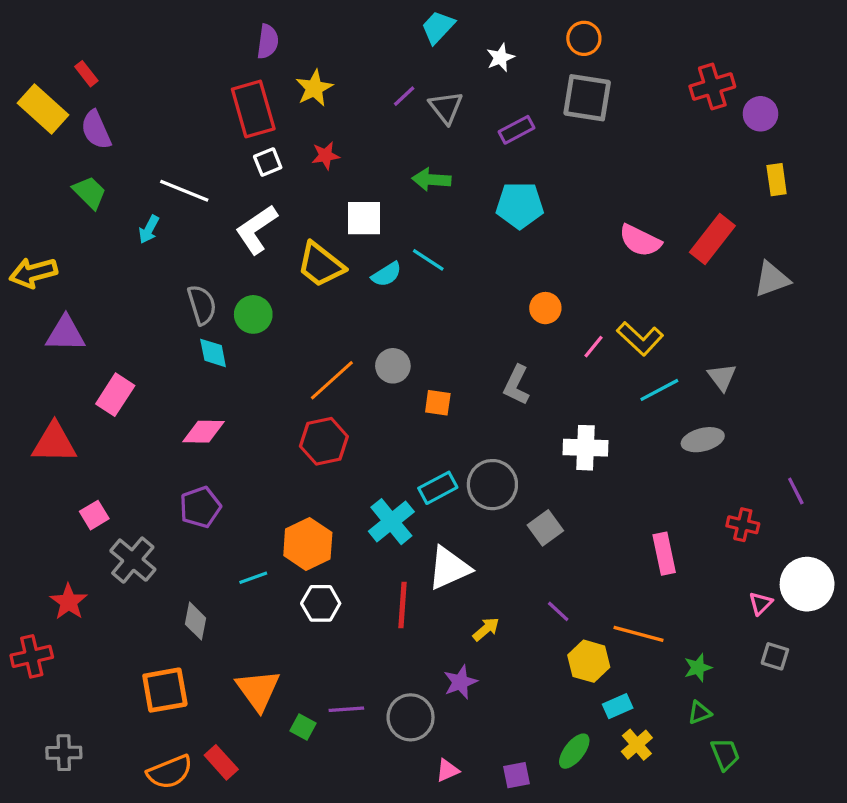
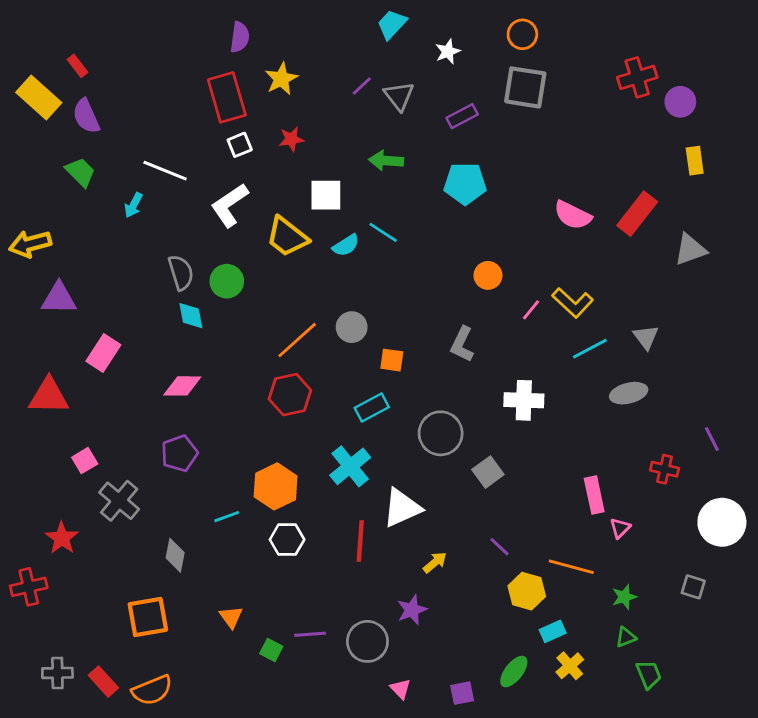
cyan rectangle: (438, 488) -> (372, 407), moved
pink triangle: (760, 603) -> (620, 528), moved
orange triangle: (258, 690) -> (231, 617), size x0.6
red rectangle: (221, 762) -> (103, 682), moved
pink triangle: (447, 770) -> (400, 689), turned -50

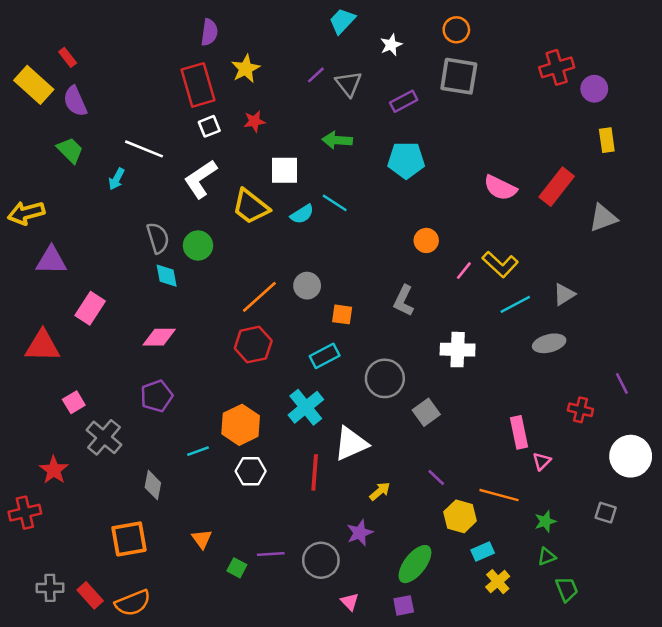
gray triangle: (646, 337) -> (564, 294), turned 35
green ellipse: (514, 672) -> (415, 564), moved, size x1.4

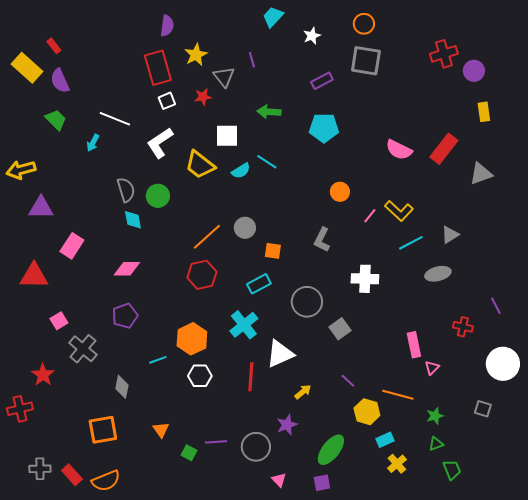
purple line: (316, 75) -> (252, 60), turned -63
gray triangle: (348, 84) -> (224, 77), moved

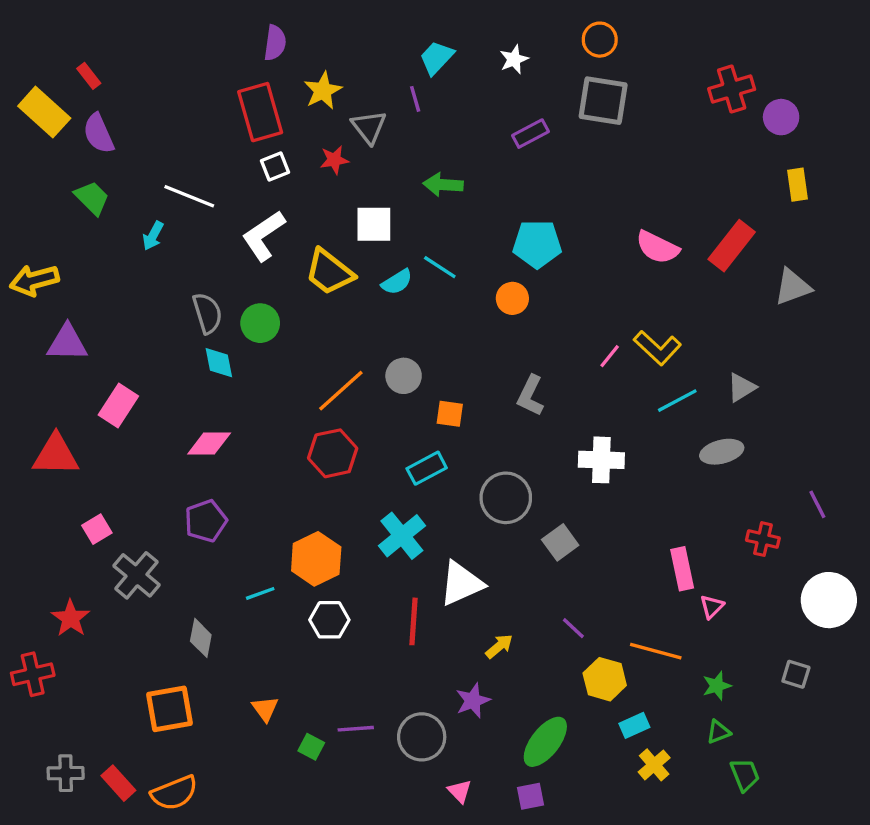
cyan trapezoid: (273, 17) -> (437, 58), moved
cyan pentagon: (324, 128) -> (537, 244), moved
orange circle: (340, 192) -> (512, 298), moved

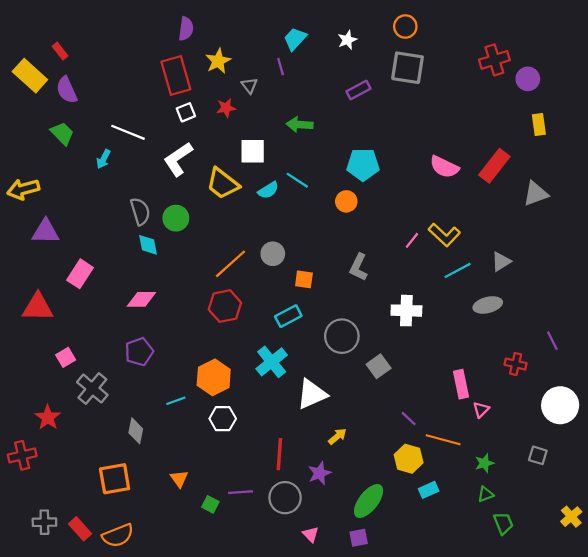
gray triangle: (369, 127) -> (249, 86), size x0.7
red line: (413, 621) -> (279, 454), moved
purple line: (573, 628) -> (409, 419), moved
yellow cross: (654, 765) -> (571, 517), moved

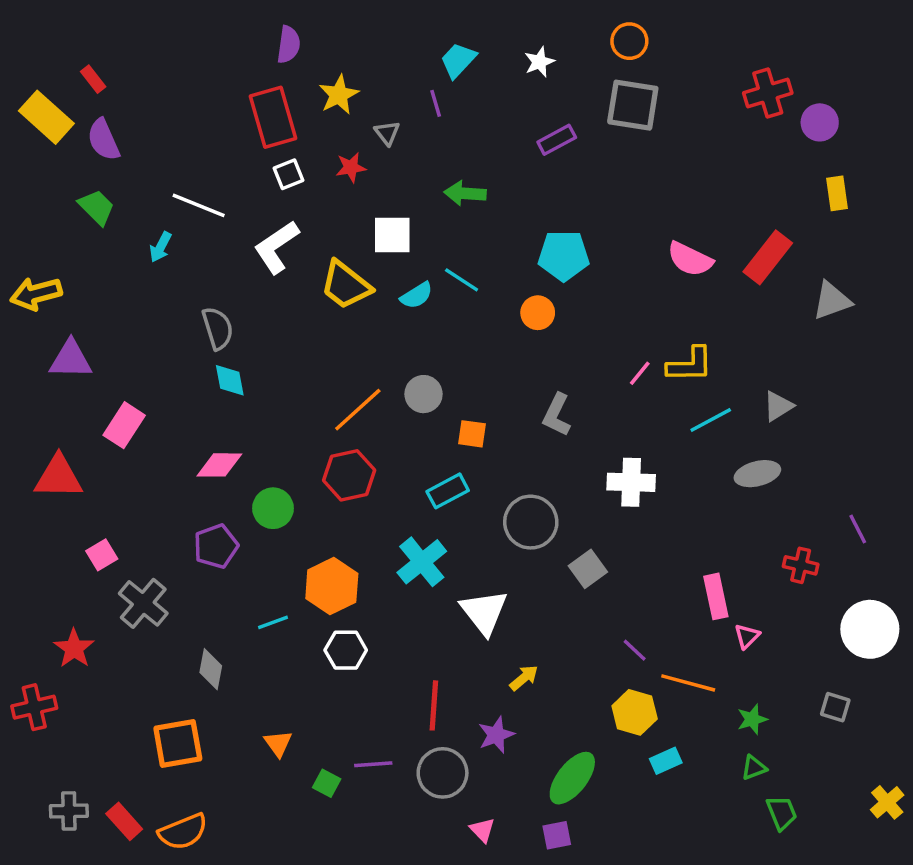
green circle: (176, 218) -> (273, 508), moved
yellow L-shape: (444, 235) -> (690, 365), turned -44
white triangle: (312, 394) -> (484, 612), turned -44

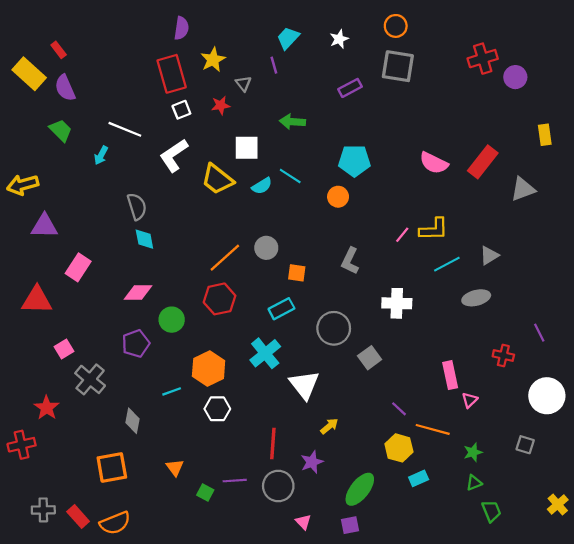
yellow rectangle: (837, 193) -> (545, 135), moved

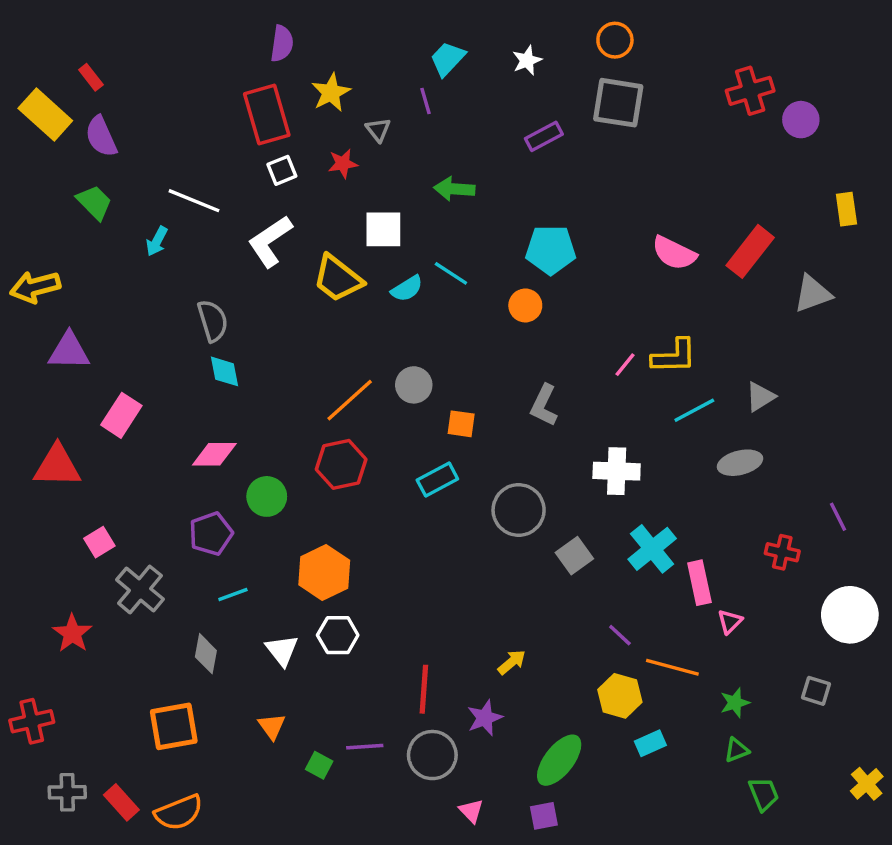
cyan cross: (265, 353) -> (652, 549), moved
white triangle: (304, 385) -> (282, 650), moved, size x0.7
cyan line: (172, 391) -> (233, 595), moved
red cross: (22, 445) -> (32, 721), moved

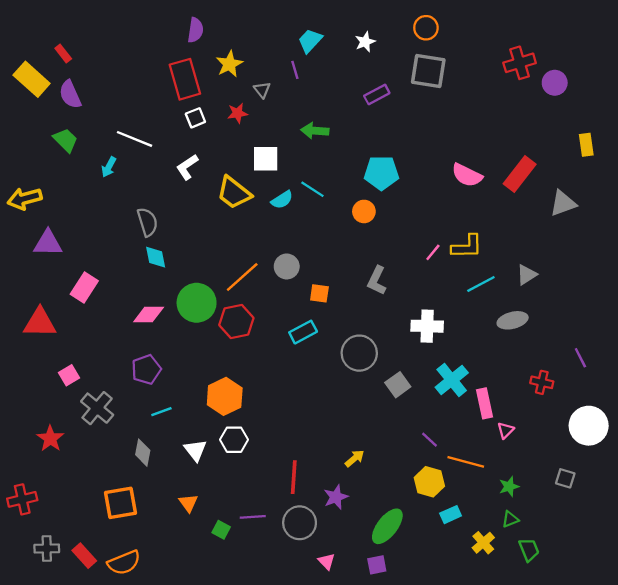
white L-shape: (270, 241) -> (187, 167), size x0.7
green circle: (267, 496) -> (197, 303), moved, size x1.4
yellow cross: (867, 784) -> (483, 543), moved

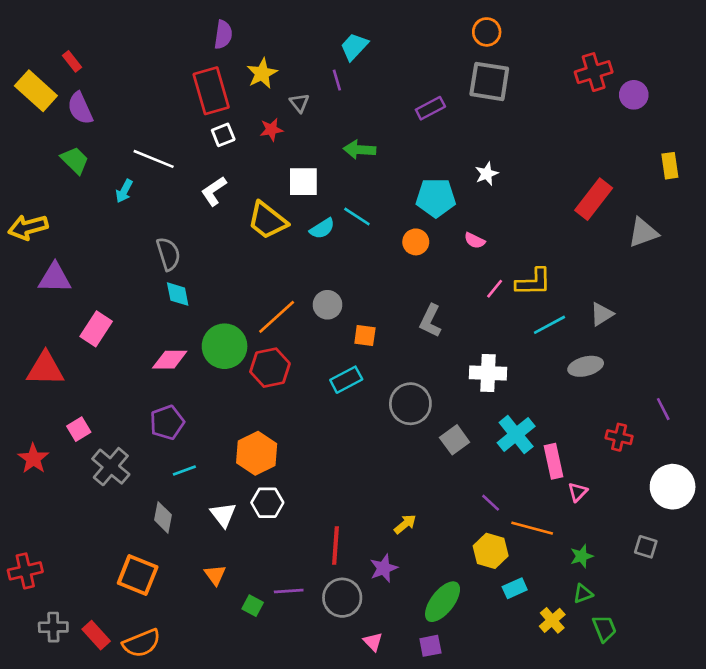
white star: (365, 42) -> (487, 174), moved
pink semicircle: (467, 175) -> (475, 241), moved, size x0.6
red star: (50, 439) -> (33, 459), moved
orange square: (120, 503) -> (138, 575), turned 32

